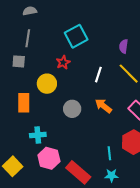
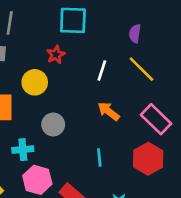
cyan square: (76, 36) -> (73, 20), turned 30
gray circle: (72, 109) -> (53, 124), moved
cyan line: (109, 153) -> (99, 157), moved

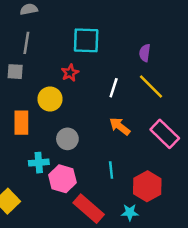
red hexagon: (148, 159) -> (147, 186), moved
pink hexagon: (37, 180) -> (62, 179), moved

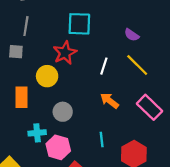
purple semicircle: (145, 53) -> (132, 35), turned -64
red star: (70, 73) -> (65, 53), size x1.5

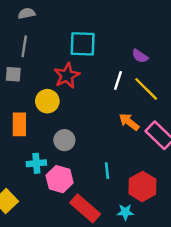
white line: (104, 66) -> (118, 80), moved
orange arrow: (109, 101) -> (129, 122), moved

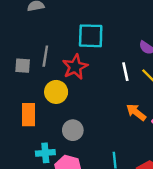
gray line: (24, 46) -> (45, 56), moved
white line: (118, 80) -> (125, 72), turned -30

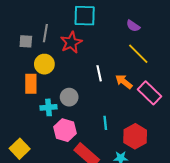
white line: (125, 72) -> (99, 73), moved
yellow circle: (56, 92) -> (44, 64), moved
cyan cross: (45, 153) -> (48, 107), moved

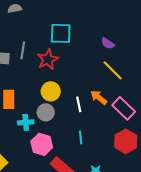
yellow circle: (44, 64) -> (51, 91), moved
white line: (99, 73) -> (79, 104), moved
red hexagon: (135, 136) -> (126, 141), moved

